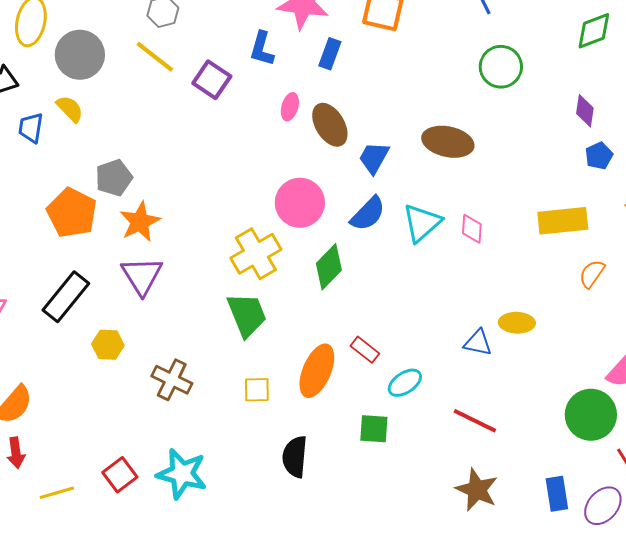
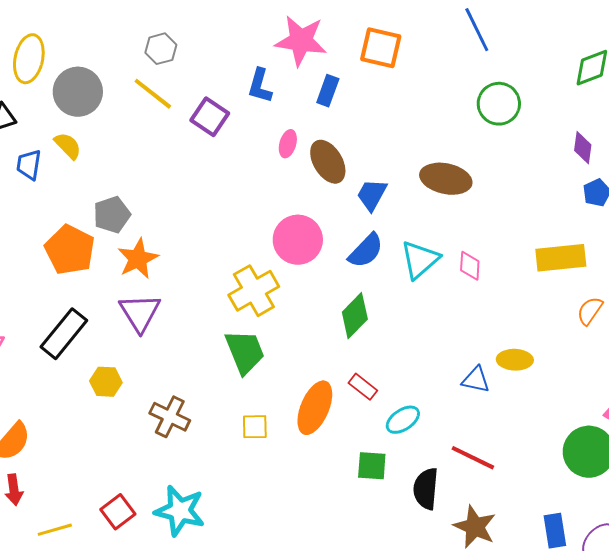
green diamond: (329, 267) -> (355, 316), moved
black semicircle: (295, 457) -> (426, 489), moved

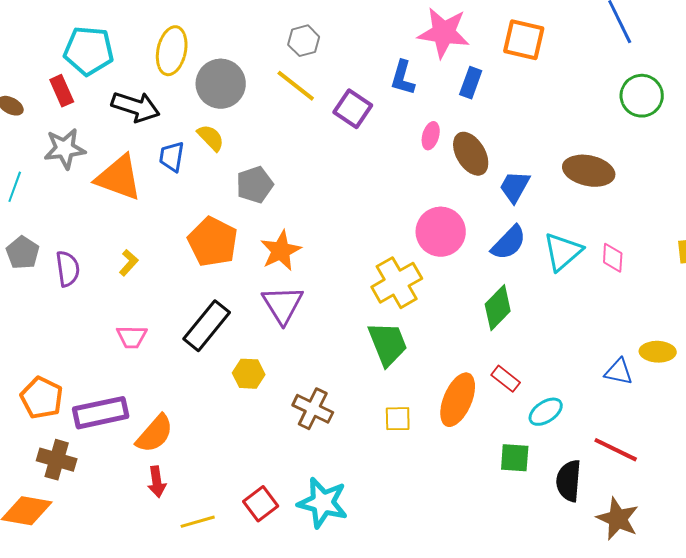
gray pentagon: (112, 215) -> (255, 185), moved

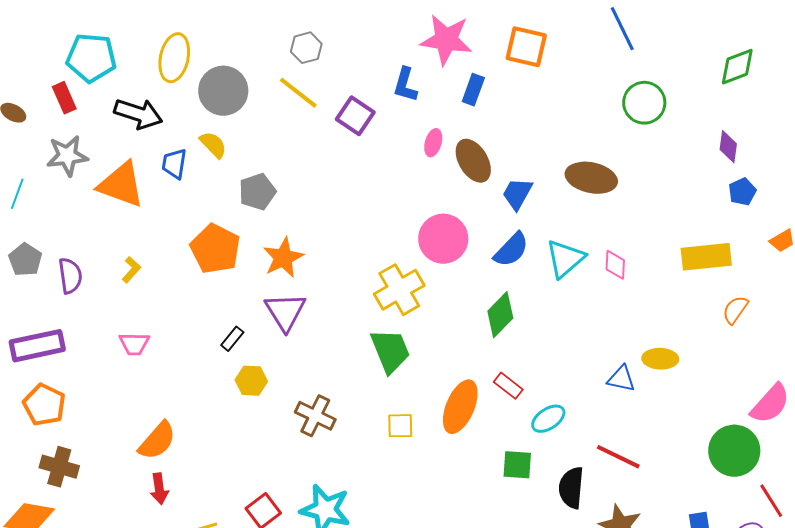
black rectangle: (207, 326) -> (232, 339), moved, size x0.5
purple rectangle: (101, 413) -> (37, 346), moved

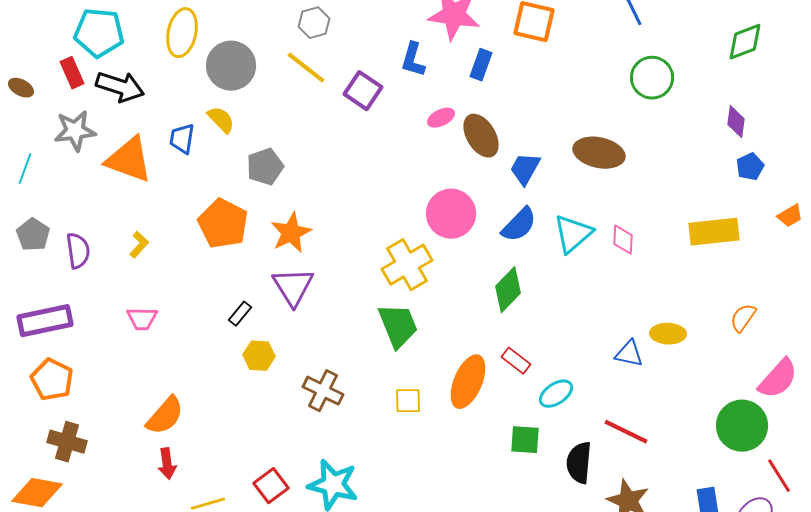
black arrow: (138, 114) -> (120, 87), moved
pink ellipse: (433, 143) -> (441, 118), turned 48
orange semicircle: (735, 310) -> (743, 318), moved

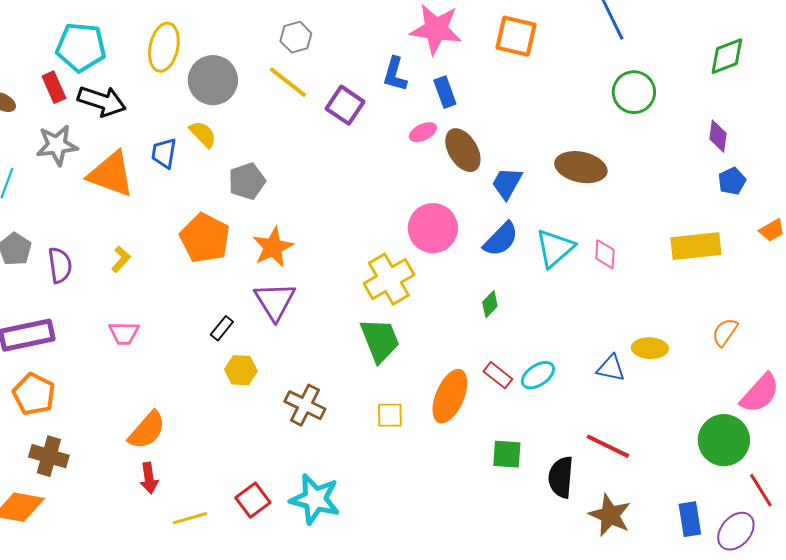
blue rectangle: (481, 65) -> (445, 92), moved, turned -40
green diamond: (508, 290) -> (490, 304), size x0.6
cyan ellipse: (556, 394) -> (538, 375), moved

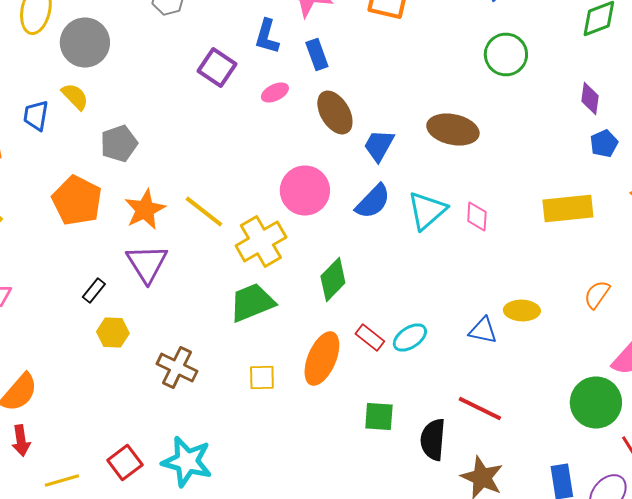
yellow line: (288, 82) -> (204, 212), moved
pink ellipse: (423, 132) -> (275, 92), moved
green diamond: (490, 304) -> (333, 280), moved, size x1.6
green trapezoid: (380, 340) -> (252, 302), turned -90

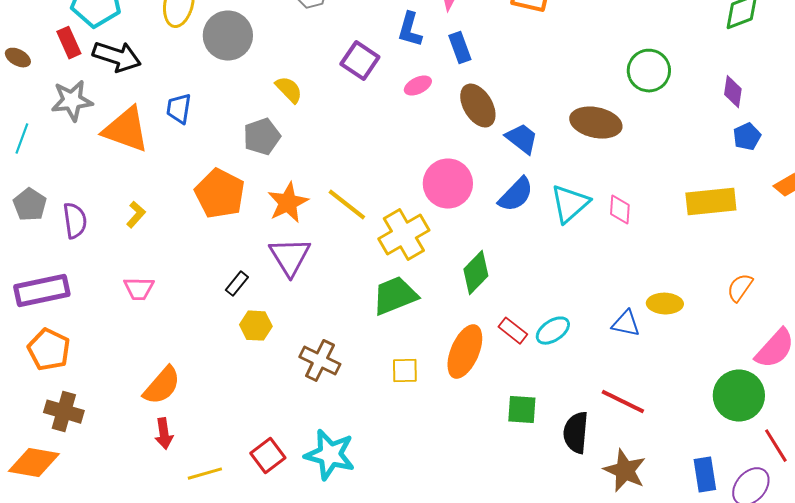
green circle: (506, 54) -> (649, 71), moved
yellow semicircle: (75, 96) -> (289, 90), moved
blue trapezoid: (379, 146) -> (522, 139), turned 99

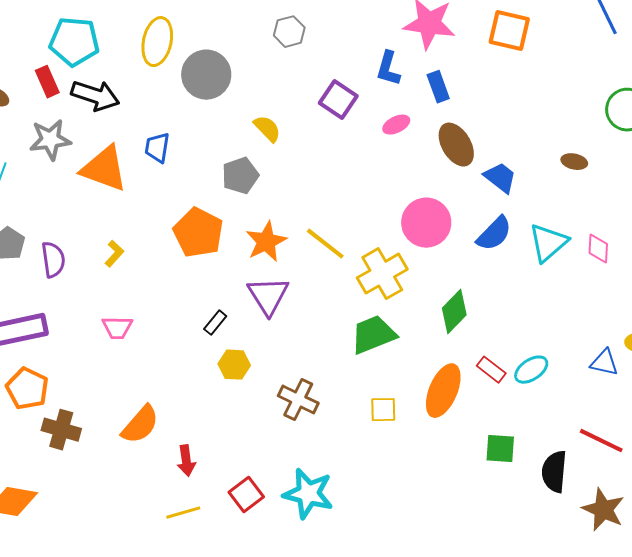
brown ellipse: (596, 123) -> (574, 162), size x0.5
brown cross: (64, 412) -> (61, 430), moved
red arrow: (164, 434) -> (186, 461), moved

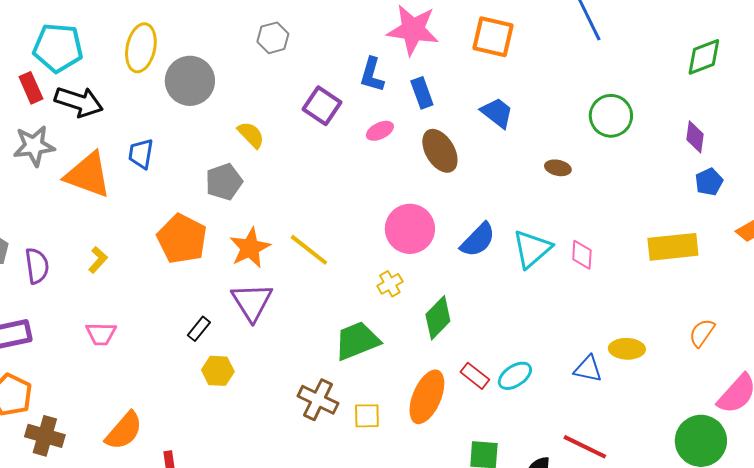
blue trapezoid: (500, 178) -> (497, 113), moved
yellow cross: (382, 274) -> (390, 284), moved, size x0.5
brown cross: (298, 400) -> (318, 400), moved

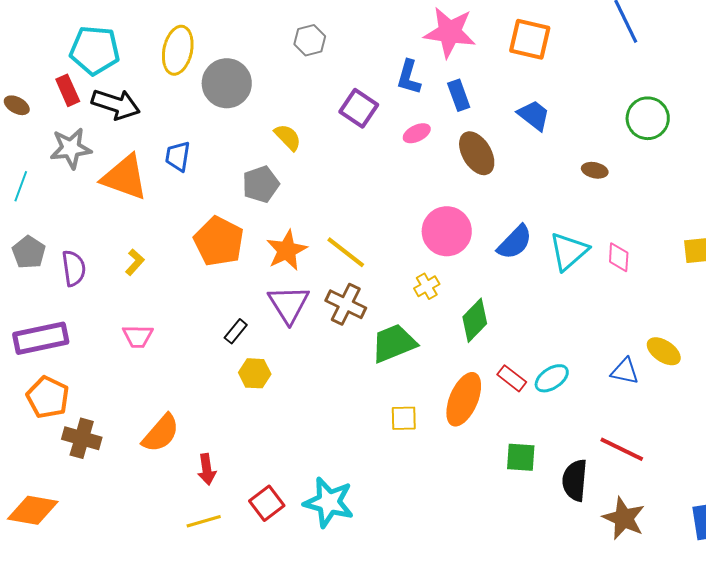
yellow ellipse: (627, 349) -> (664, 351), turned 32
brown cross: (318, 400) -> (346, 304), moved

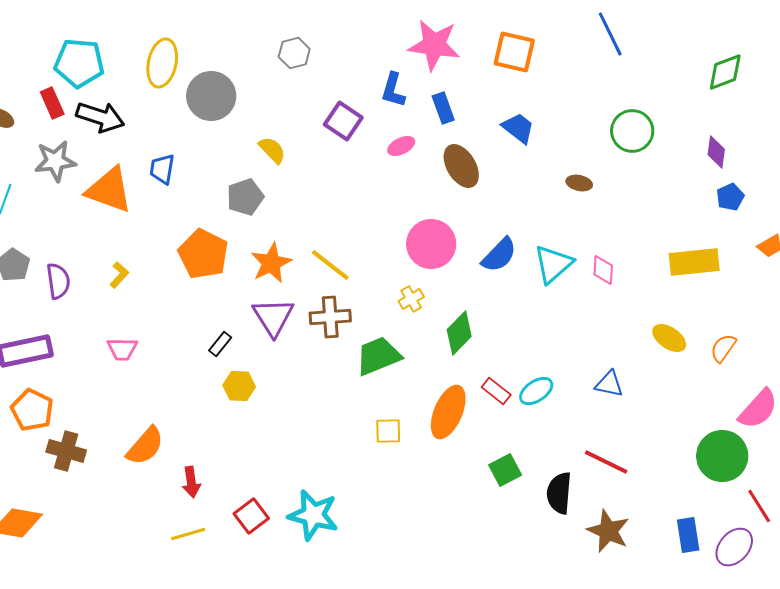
brown cross: (346, 304) -> (330, 317), turned -30
yellow ellipse: (664, 351) -> (669, 338), moved
green square: (521, 457) -> (505, 470), turned -32

